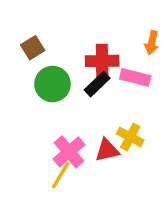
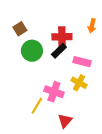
pink rectangle: (135, 77) -> (82, 62), moved
red triangle: (107, 150) -> (65, 121), moved, turned -35
pink cross: (69, 152) -> (54, 92), moved, turned -30

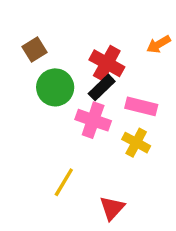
orange arrow: (92, 26) -> (159, 44), turned 48
red cross: (62, 37) -> (107, 63), turned 30
pink cross: (54, 92) -> (93, 120), moved

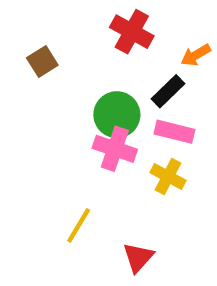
red cross: (107, 63) -> (132, 32), moved
green circle: (55, 87) -> (117, 115), moved
black rectangle: (102, 87) -> (168, 91), moved

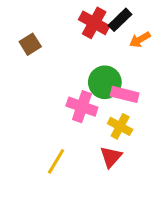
black rectangle: (168, 91) -> (120, 20), moved
green circle: (117, 115) -> (105, 82), moved
red triangle: (138, 257) -> (111, 157), moved

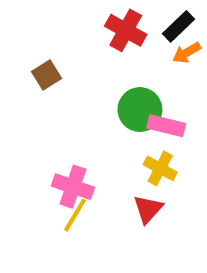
black rectangle: (120, 20) -> (178, 26), moved
brown square: (30, 44) -> (47, 75), moved
pink cross: (82, 107) -> (73, 187), moved

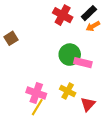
brown square: (47, 75) -> (11, 38), moved
yellow cross: (160, 168) -> (68, 91), moved
red triangle: (148, 209) -> (88, 104), moved

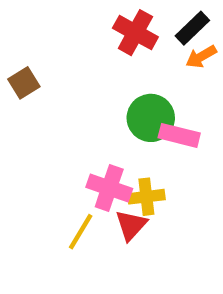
yellow cross: (68, 91) -> (146, 197), turned -35
pink cross: (36, 93) -> (109, 188), moved
red triangle: (88, 104) -> (131, 225), moved

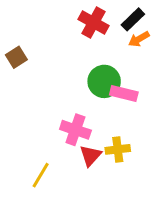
yellow cross: (146, 197) -> (118, 149), moved
yellow line: (81, 232) -> (41, 175), moved

